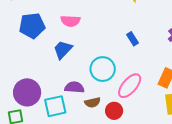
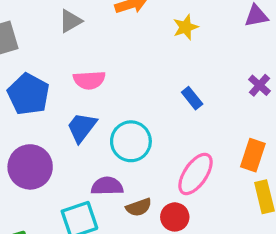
blue pentagon: (32, 26) -> (28, 94), turned -30
cyan circle: (103, 69) -> (131, 141), moved
purple circle: (27, 92) -> (30, 167), moved

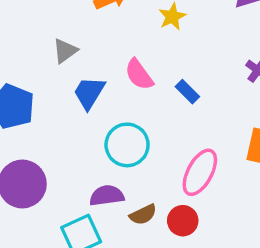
gray triangle: (70, 21) -> (65, 51), moved
pink semicircle: (89, 80) -> (139, 74), moved, turned 64
blue trapezoid: (82, 127) -> (89, 93), moved

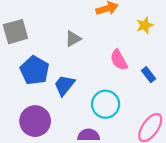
blue trapezoid: (89, 93) -> (64, 85), moved

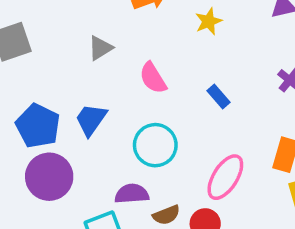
pink semicircle: (119, 60) -> (153, 78), moved
blue pentagon: (35, 70) -> (38, 126), moved

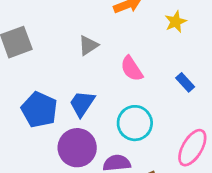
purple circle: (49, 177) -> (77, 148), moved

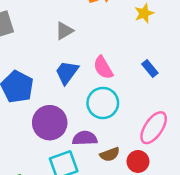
pink semicircle: (132, 69) -> (103, 68), moved
blue trapezoid: (82, 104) -> (67, 72), moved

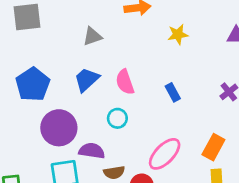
cyan circle: (103, 103) -> (117, 118), size x0.6

